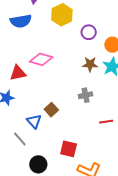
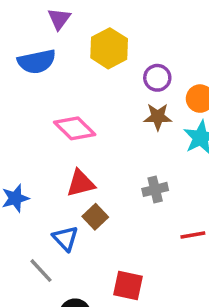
pink diamond: (41, 59) -> (75, 128), turned 30
brown star: (90, 64) -> (158, 117), moved
red triangle: (18, 73) -> (81, 183), moved

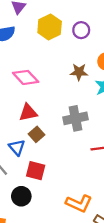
purple circle: (157, 78) -> (81, 30), moved
gray cross: (155, 189) -> (75, 118), size x1.5
red square: (128, 285) -> (36, 171), moved

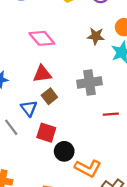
black circle: (21, 196) -> (64, 151), moved

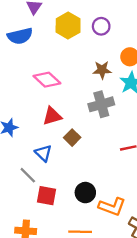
gray cross: (90, 83) -> (101, 104), moved
brown square: (49, 96) -> (72, 138), moved
red square: (46, 133) -> (46, 196), moved

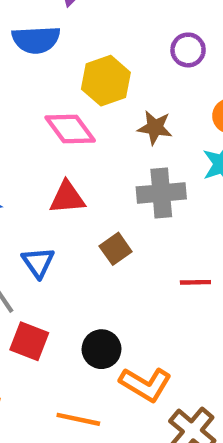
yellow hexagon: (68, 25) -> (106, 81), moved
brown star: (102, 70) -> (155, 128), moved
brown square: (72, 138) -> (116, 249), moved

